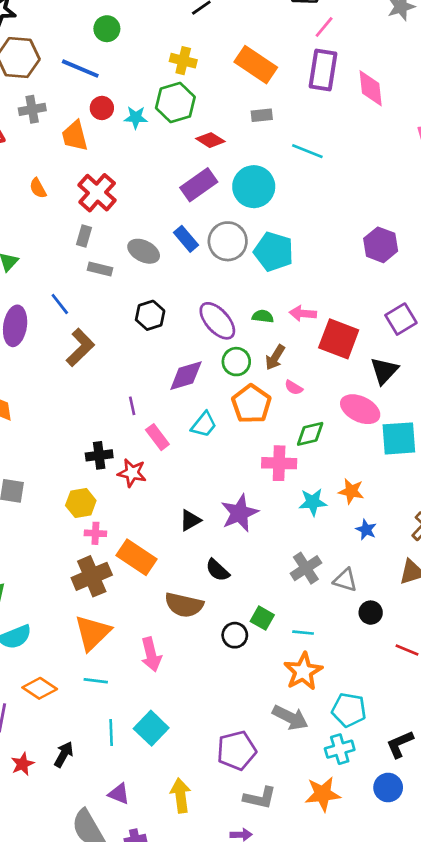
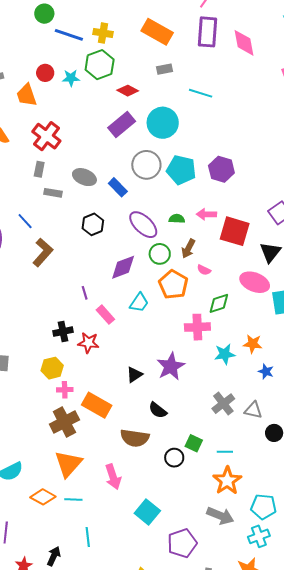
blue line: (80, 69) -> (69, 35), moved
blue rectangle: (186, 239) -> (118, 187), moved
purple hexagon: (381, 245) -> (221, 169), moved
orange diamond: (40, 688) -> (43, 497), moved
cyan square: (151, 728) -> (147, 512), moved

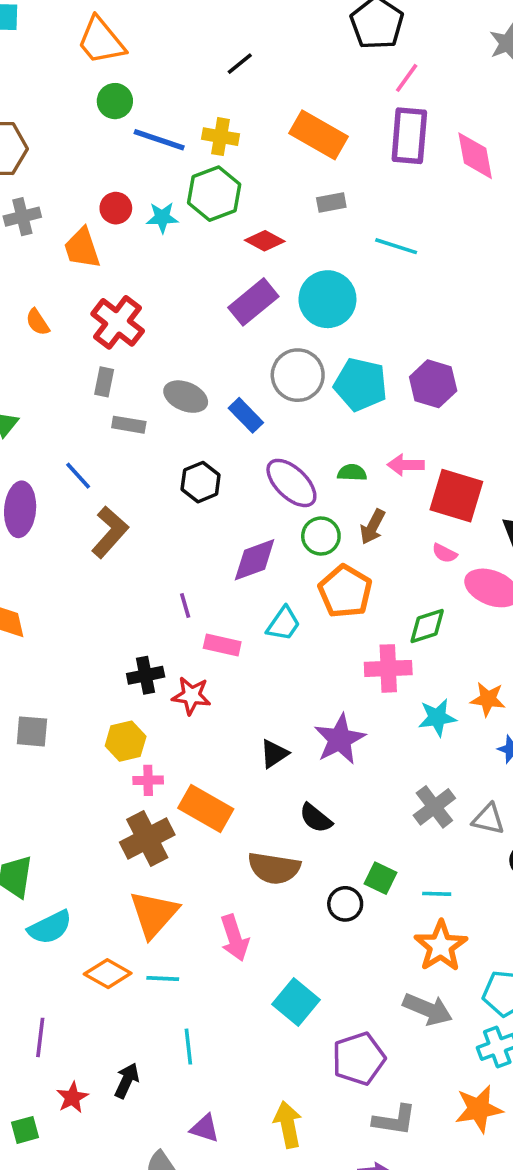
pink semicircle: (204, 270) -> (445, 553), moved
pink rectangle: (105, 315) -> (222, 645), turned -36

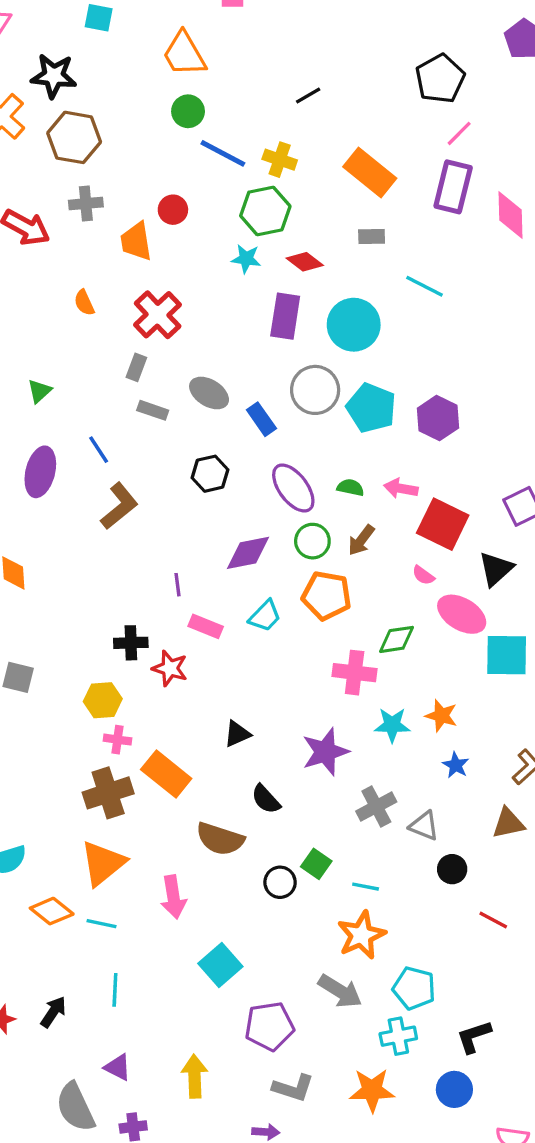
cyan star: (162, 218) -> (246, 259), moved
purple rectangle: (253, 302) -> (285, 316), turned -51
orange pentagon: (345, 591) -> (326, 596), turned -30
purple star: (340, 739) -> (325, 752), moved

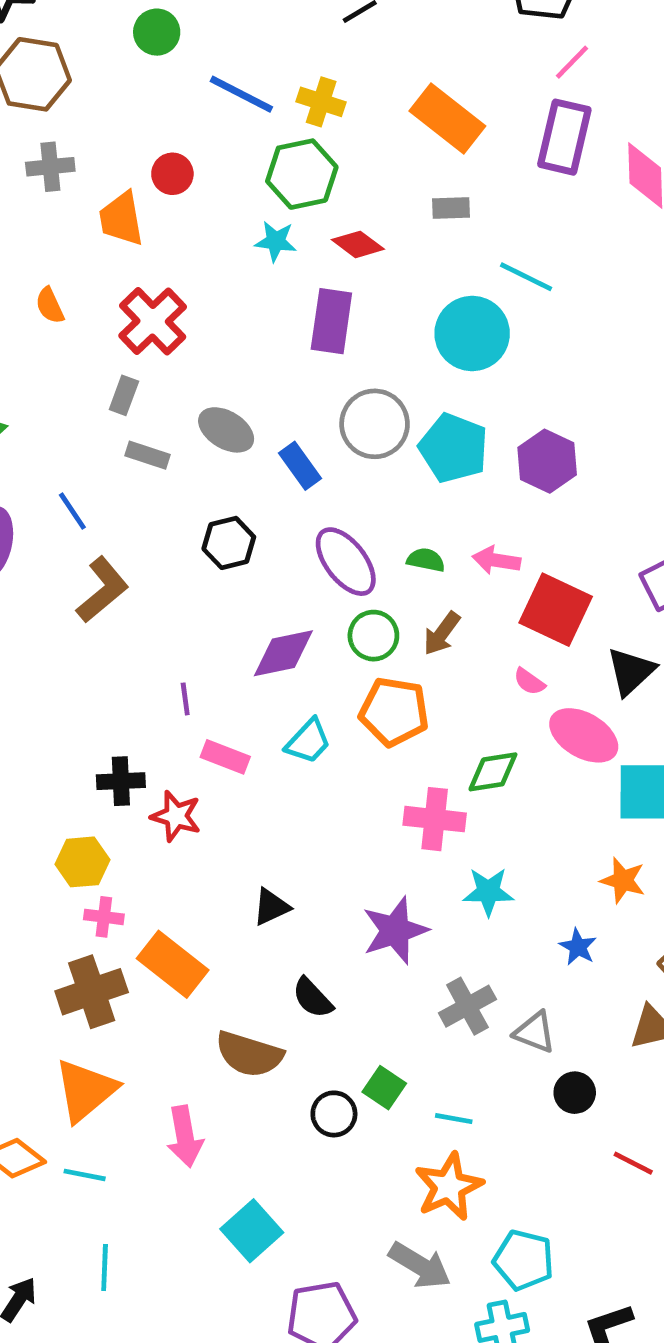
green circle: (188, 111) -> (157, 32), moved
cyan circle: (354, 325) -> (472, 334), moved
orange star: (441, 716) -> (623, 880), moved

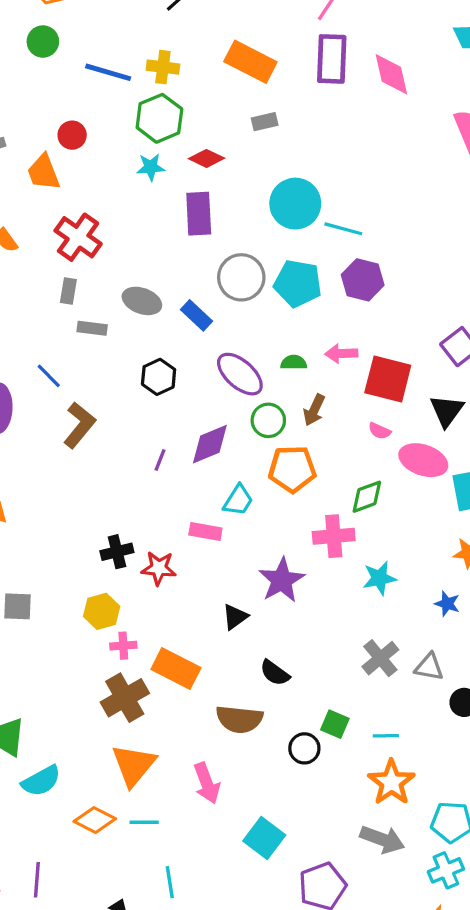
cyan line: (526, 277) -> (343, 229), moved
purple line: (185, 699) -> (160, 460), moved, turned 40
pink rectangle: (225, 757) -> (205, 531), moved
purple star: (395, 930) -> (282, 580), moved

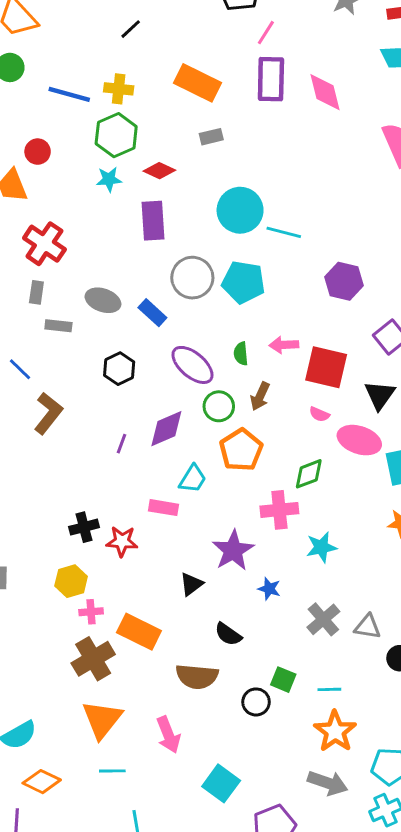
purple hexagon: (363, 280) -> (344, 281), moved
green semicircle: (294, 362) -> (241, 354), turned -95
orange pentagon: (292, 469) -> (241, 450), turned -30
blue star: (447, 604) -> (269, 589), moved
orange diamond: (95, 820) -> (42, 782), moved

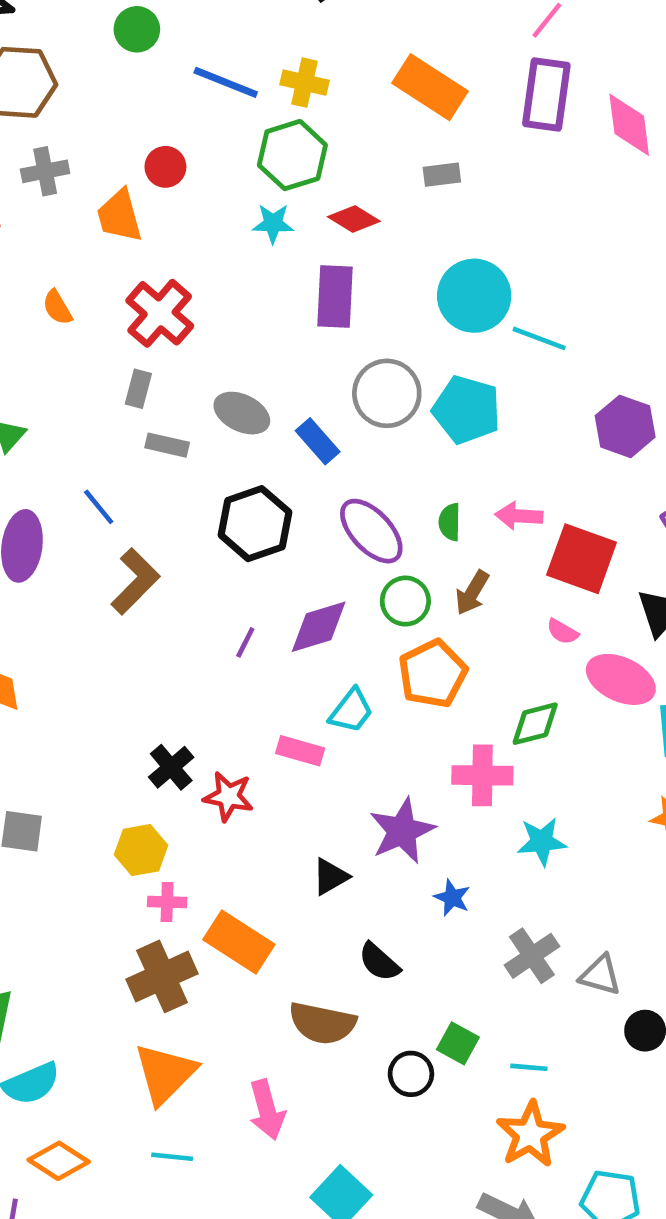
black hexagon: (119, 369) -> (255, 524), size x1.4
black cross: (84, 527) -> (171, 767), turned -32

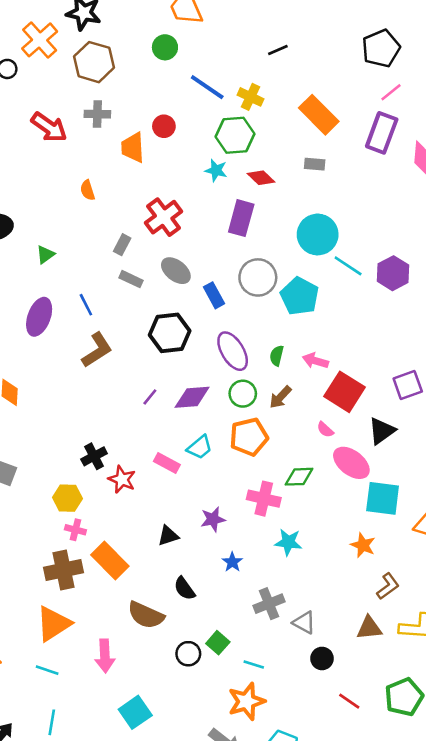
red cross: (160, 313) -> (164, 217), moved
purple hexagon: (625, 426) -> (393, 273), moved
purple star: (402, 831) -> (213, 519), size x0.7

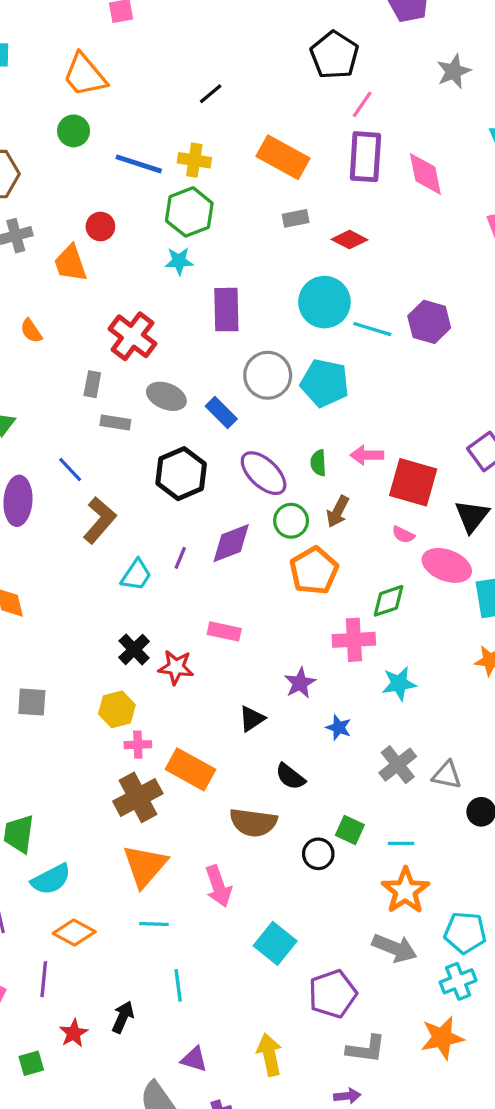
red diamond: (261, 178) -> (350, 240), moved
cyan trapezoid: (200, 447) -> (136, 575), moved

